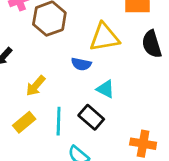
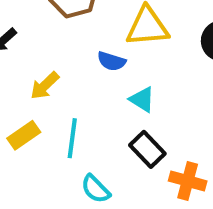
black rectangle: (91, 117) -> (147, 149), moved

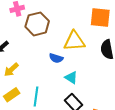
yellow arrow: (45, 86) -> (11, 70), moved

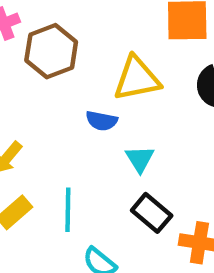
cyan triangle: (71, 78) -> (140, 159), turned 32

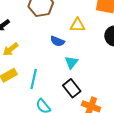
yellow triangle: (137, 79) -> (78, 25), size x0.7

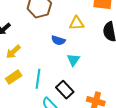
black rectangle: (72, 88) -> (65, 90), moved

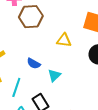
blue semicircle: (58, 40) -> (34, 63), moved

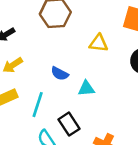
cyan triangle: (54, 75) -> (86, 89), turned 40

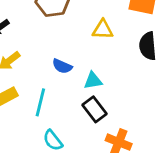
black rectangle: (69, 124) -> (94, 109), moved

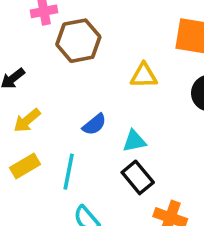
blue semicircle: (62, 66) -> (94, 124), turned -60

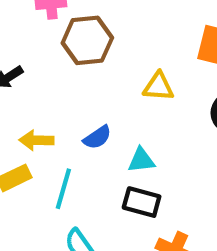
yellow arrow: (27, 120) -> (36, 140), moved, turned 36
black rectangle: (138, 177) -> (142, 202), turned -40

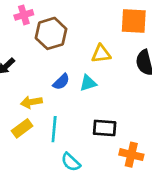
blue semicircle: (97, 137) -> (61, 82), moved
cyan triangle: (141, 160) -> (88, 83), moved

